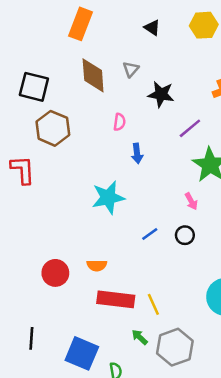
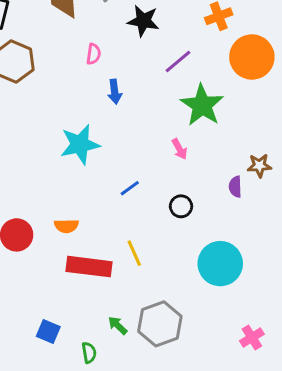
black circle: (185, 235) -> (181, 206), moved
yellow line: (153, 304) -> (134, 253), moved
green arrow: (140, 337) -> (118, 325), moved
blue square: (82, 353) -> (48, 331), size x0.6

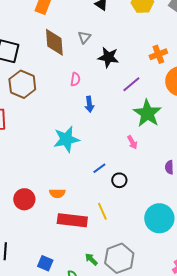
black circle: (181, 206) -> (119, 180), moved

